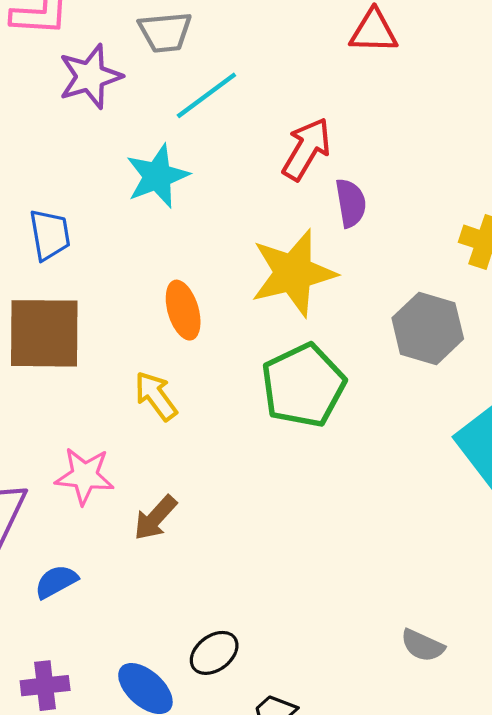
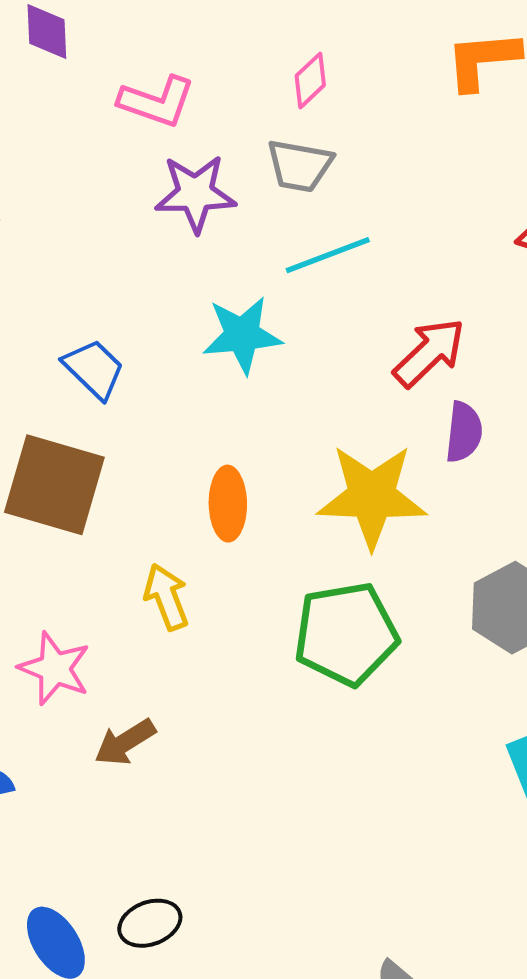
blue trapezoid: (50, 235) -> (94, 369), turned -52

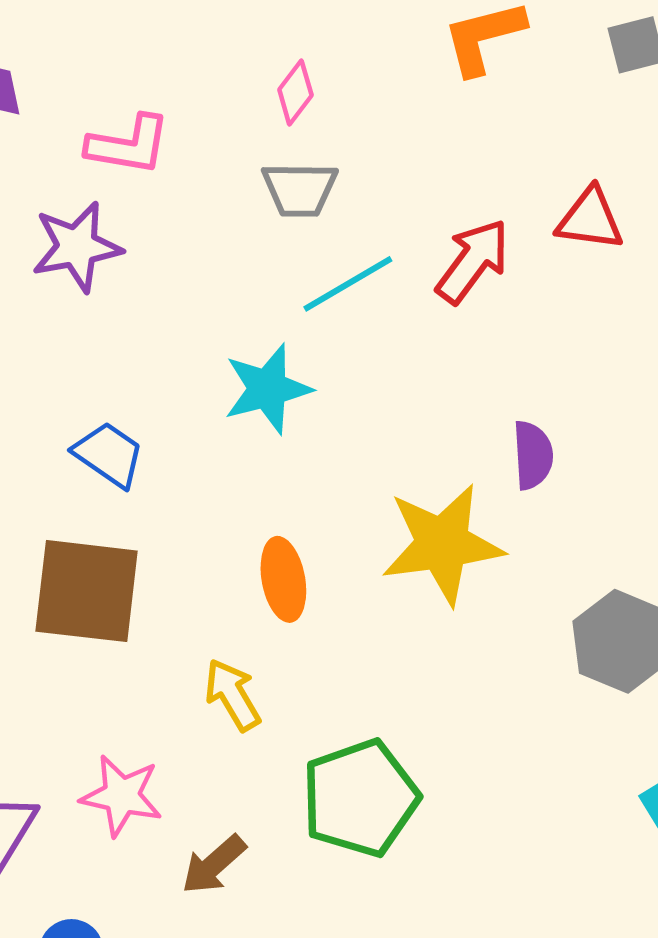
purple star: (195, 194) -> (77, 247), moved
red arrow: (429, 353) -> (473, 261), moved
green pentagon: (346, 634) -> (360, 798), moved

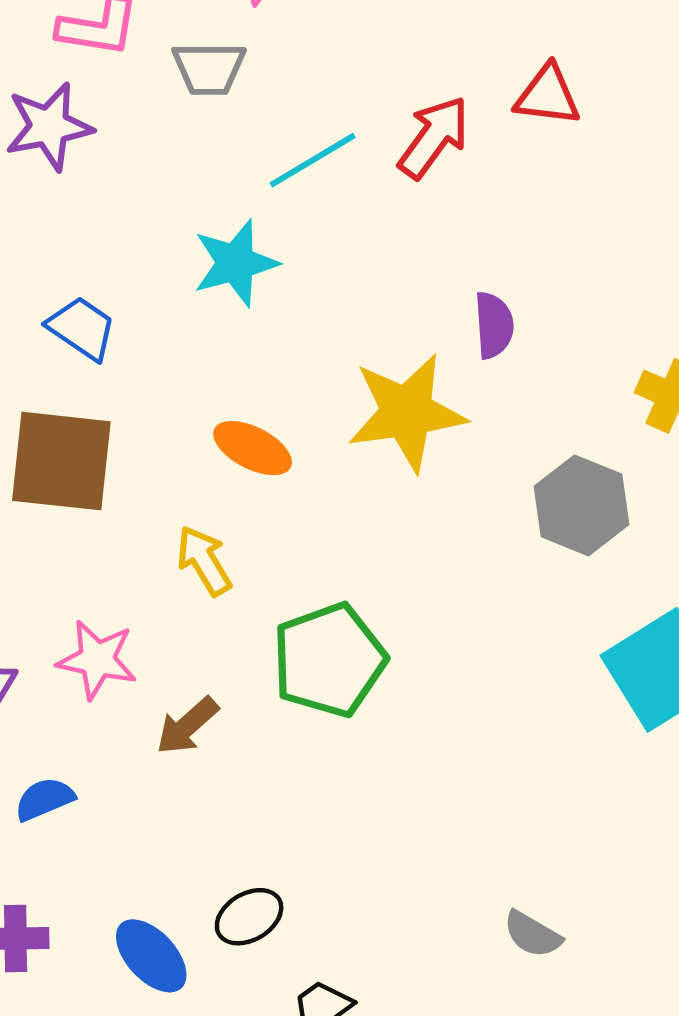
gray trapezoid: (300, 189) -> (209, 68), moved
orange ellipse: (283, 579) -> (253, 448), turned -52

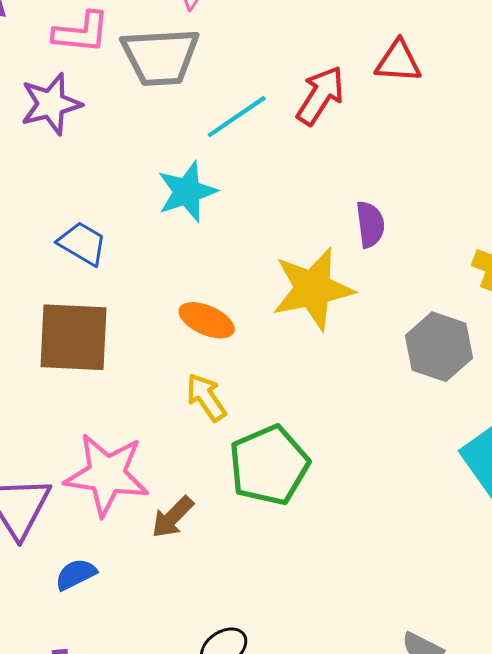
gray trapezoid: (209, 68) -> (160, 57), size x1.5
yellow arrow: (204, 561) -> (206, 397), moved
pink star: (97, 660) -> (107, 475), size x1.5

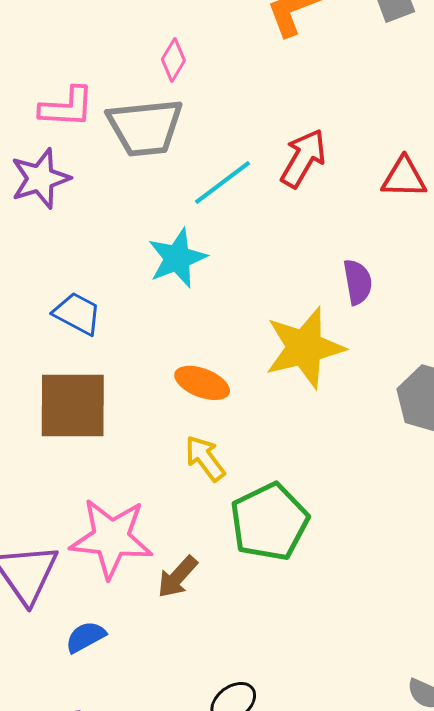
red triangle: (398, 62) -> (404, 178), moved

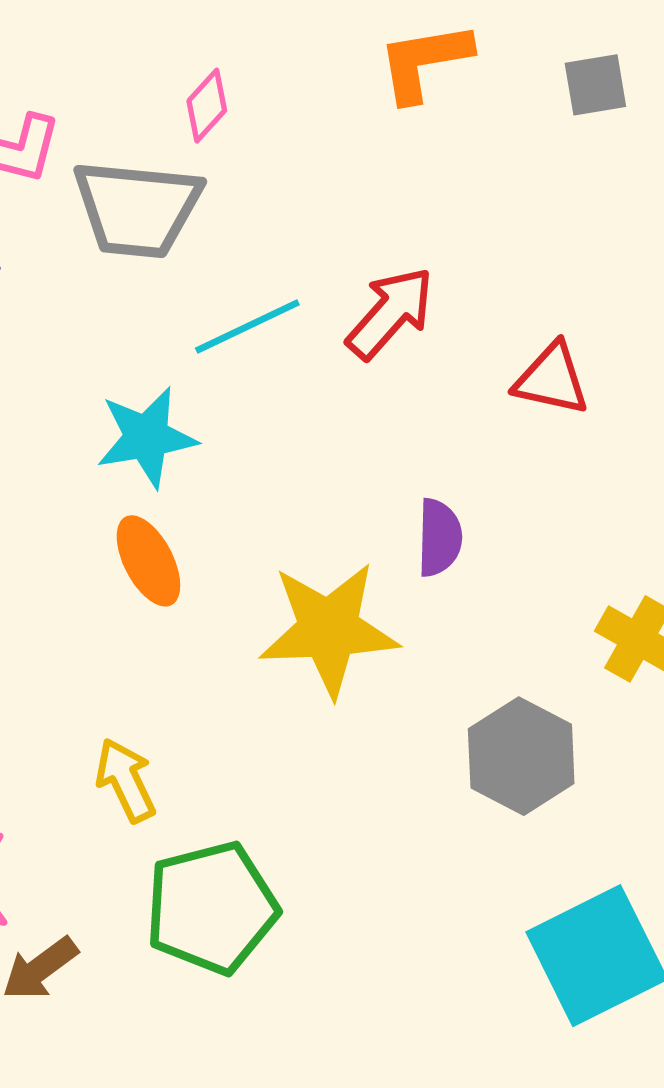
orange ellipse: (202, 383) -> (148, 561), moved, turned 30

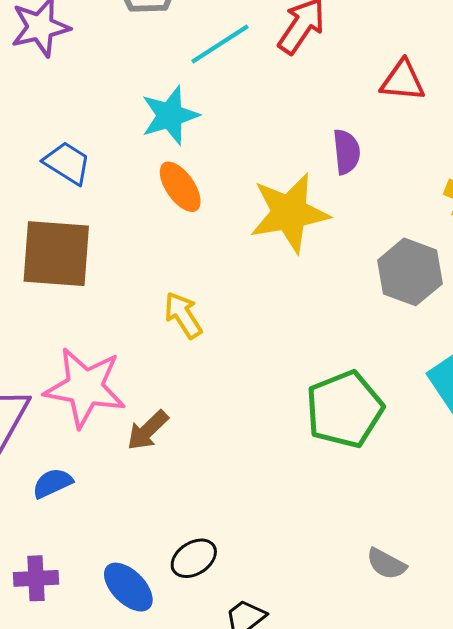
red triangle: (552, 379) -> (403, 81), moved
green pentagon: (212, 908) -> (344, 409), moved

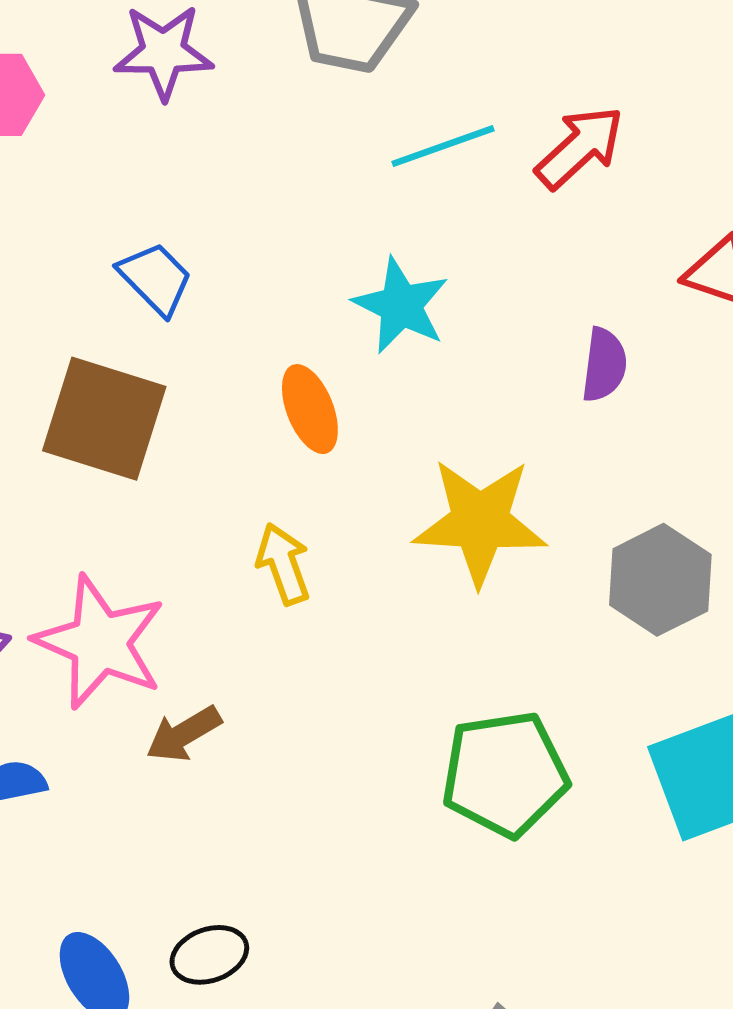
cyan star: (170, 115) -> (401, 305), moved, turned 30
orange ellipse: (180, 187) -> (310, 409), moved
yellow star: (289, 213) -> (480, 522), moved

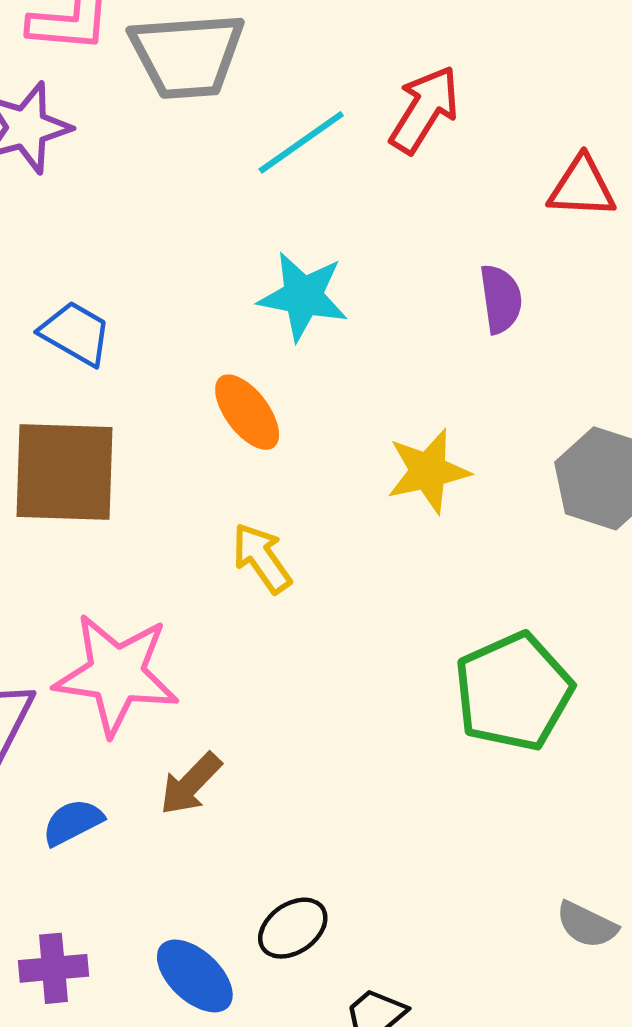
yellow star: (480, 522) -> (428, 471), size x0.7
brown arrow: (184, 734) -> (191, 784), moved

